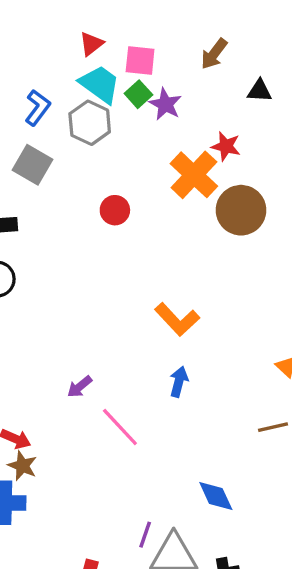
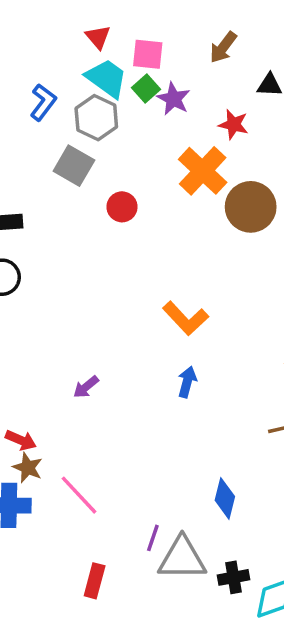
red triangle: (91, 44) -> (98, 37), turned -32
red star: (226, 146) -> (233, 125), moved
gray square: (33, 165) -> (74, 166), moved
pink line: (120, 427) -> (79, 495), moved
blue diamond: (216, 496) -> (225, 498), turned 39

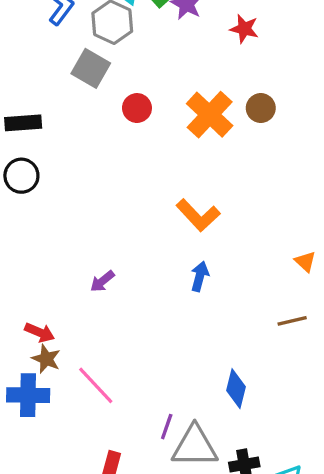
orange cross: (203, 171) -> (210, 115), moved
brown circle: (251, 207) -> (261, 108), size x0.6

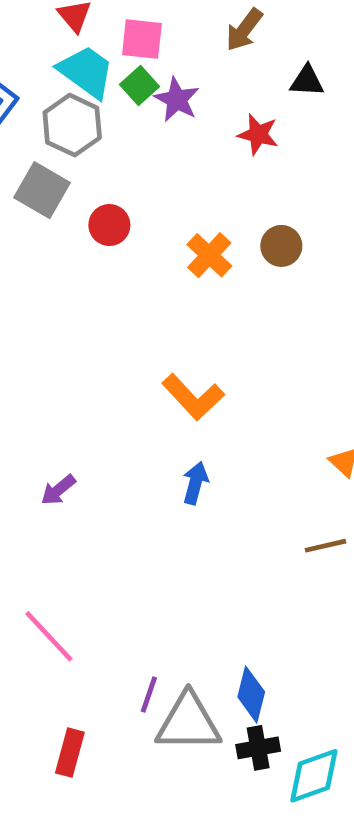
red circle: (137, 108) -> (109, 225), moved
orange cross: (210, 115) -> (209, 255), size x0.7
blue diamond: (236, 389) -> (251, 694), moved

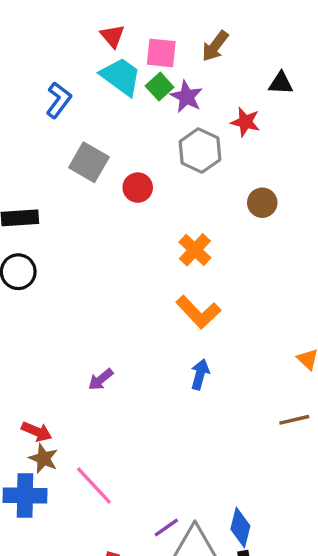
brown arrow: (244, 30) -> (215, 46), moved
gray hexagon: (72, 125) -> (200, 151), moved
orange cross: (209, 255) -> (195, 250), moved
purple line: (149, 694) -> (166, 528), turned 36

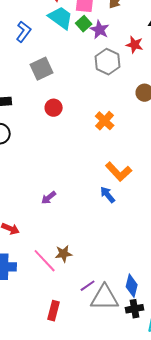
gray square: (89, 162) -> (42, 69), turned 35
red circle: (138, 188) -> (54, 108), moved
orange L-shape: (198, 312) -> (119, 172), moved
blue arrow: (200, 374) -> (108, 195), turned -54
brown star: (43, 459) -> (64, 254), moved, turned -30

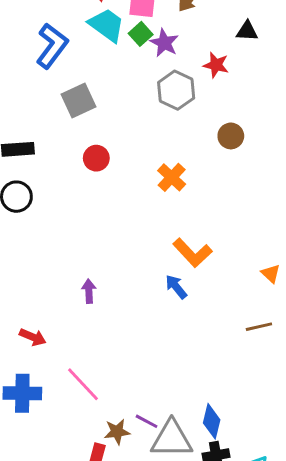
blue L-shape: (24, 32) -> (52, 46), size x1.4
purple arrow: (49, 198) -> (89, 291), turned 126
brown star: (64, 254) -> (117, 432), moved
purple line: (88, 286) -> (147, 421), turned 63

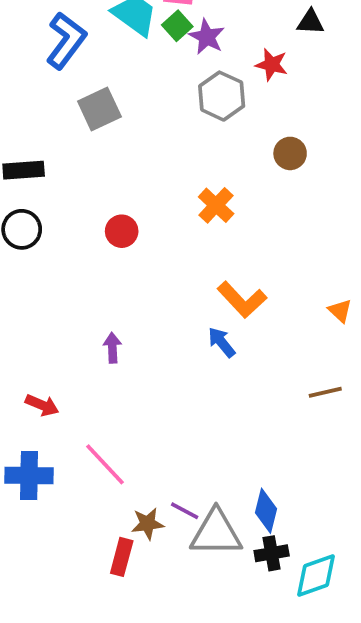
red circle: (96, 158) -> (122, 231), moved
orange triangle: (271, 273) -> (340, 311), moved

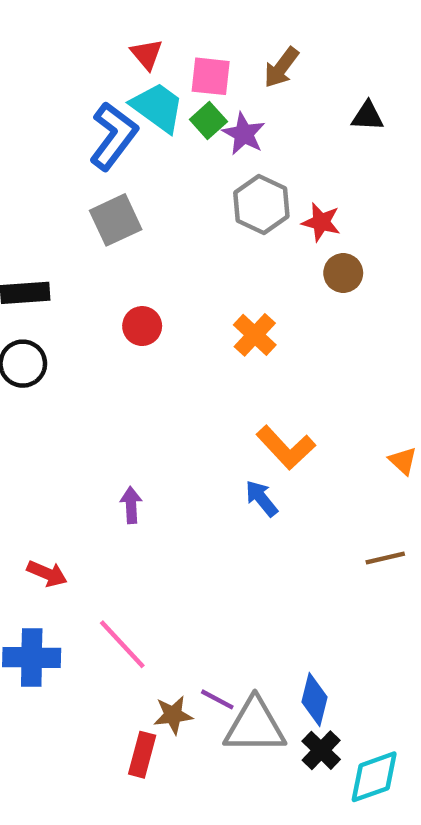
blue L-shape: (66, 41) -> (113, 136), moved
red star: (272, 65) -> (321, 222), moved
red circle: (122, 231) -> (142, 326), moved
black cross: (272, 553) -> (321, 750), turned -36

